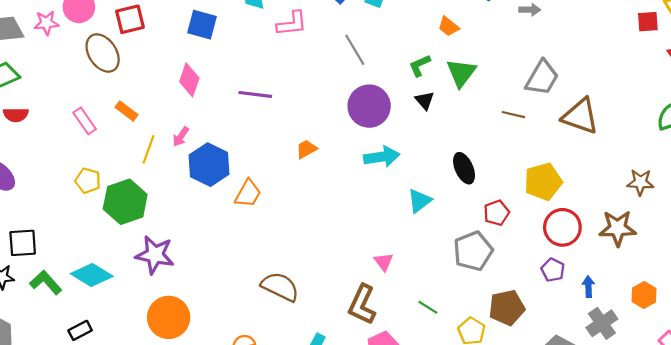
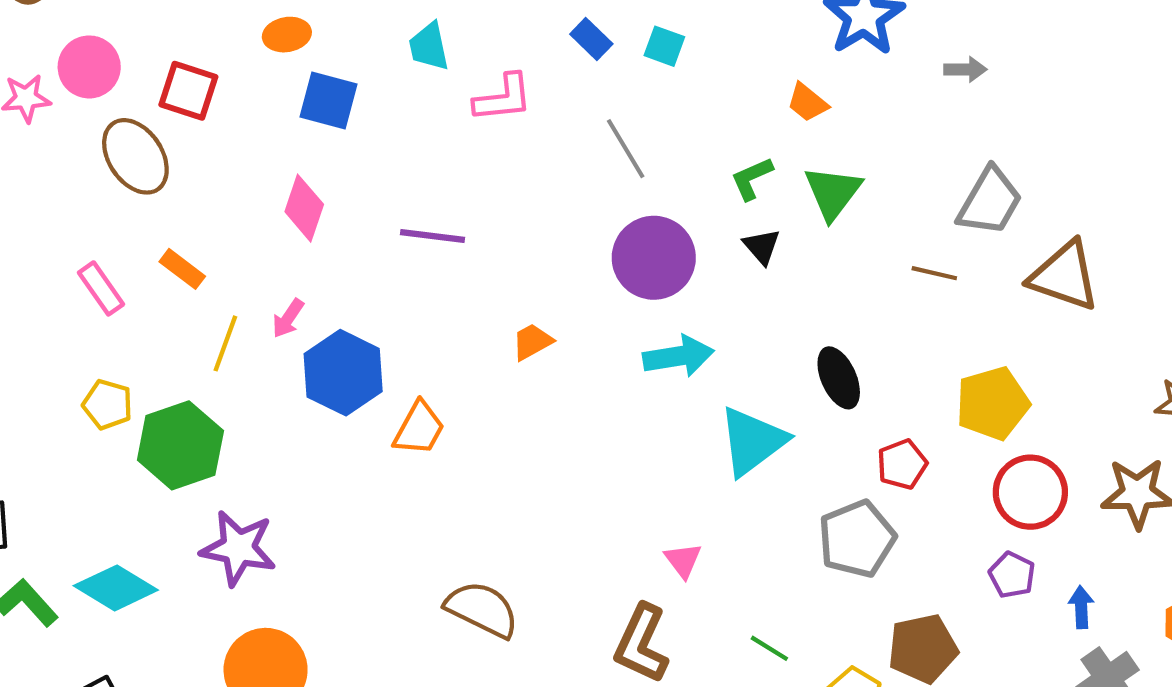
red square: (130, 19) -> (188, 91), turned 32
cyan triangle: (419, 201) -> (752, 441), size x1.5

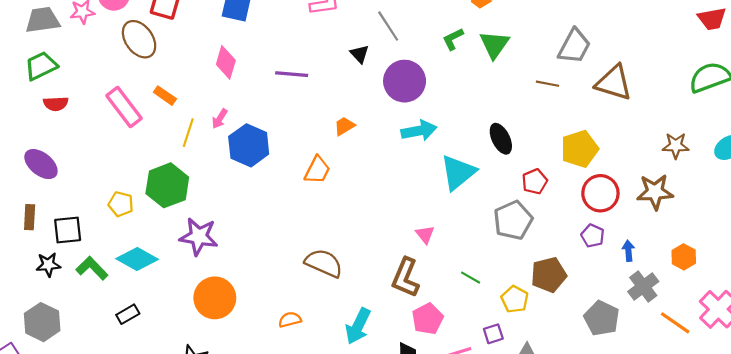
black triangle: (762, 246) -> (360, 54), moved
pink rectangle: (101, 288) -> (124, 107), size x1.5
yellow pentagon: (108, 405) -> (121, 204), moved
orange trapezoid: (419, 428) -> (317, 170), moved

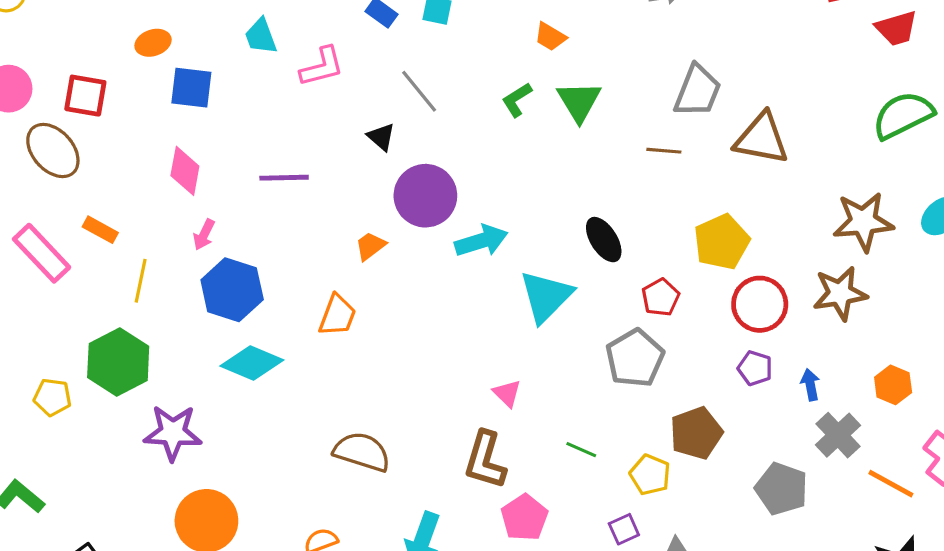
purple circle: (405, 81) -> (425, 196), moved
pink arrow: (220, 119) -> (204, 235), moved
brown star: (676, 146) -> (863, 222), size x1.5
cyan diamond: (137, 259) -> (252, 363), moved

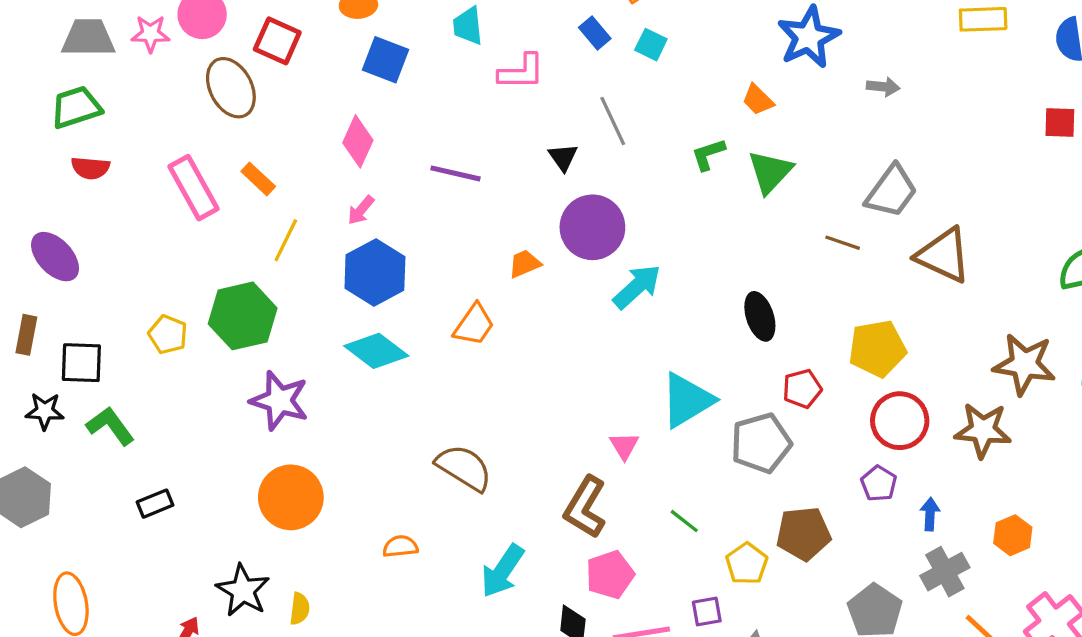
cyan arrow: (481, 241) -> (637, 287), turned -39
cyan triangle: (546, 296) -> (687, 400), moved

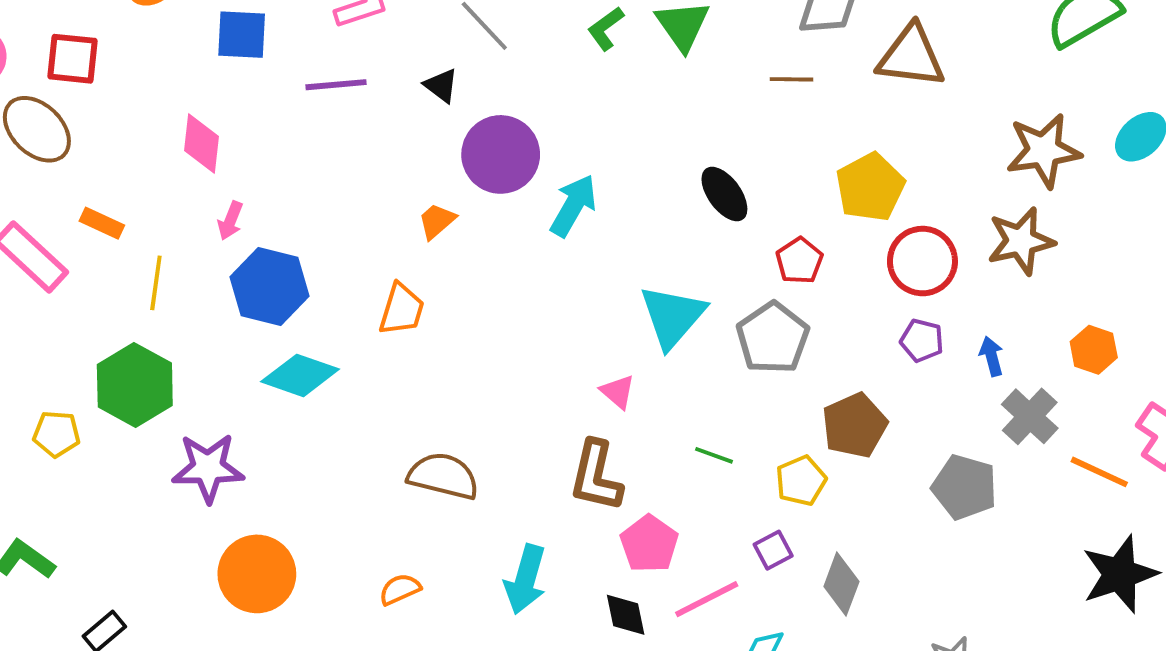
blue square: (385, 60) -> (242, 35), moved
purple line: (455, 173) -> (336, 85), moved
yellow pentagon: (747, 564) -> (801, 481), turned 30

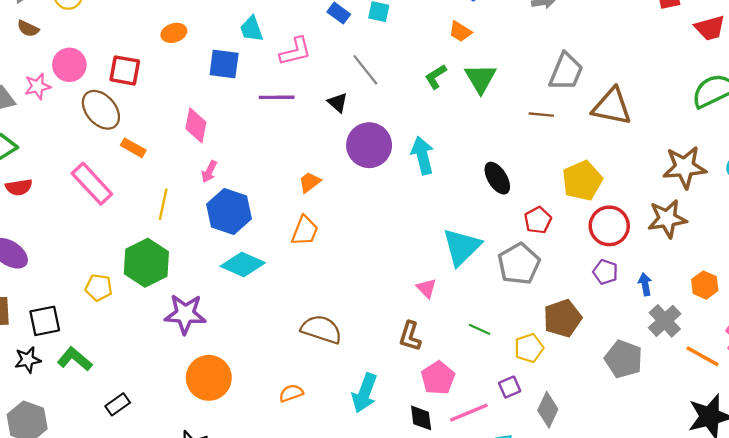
cyan arrow: (573, 206) -> (422, 155), moved, turned -48
orange trapezoid: (437, 221) -> (310, 182), moved
orange rectangle: (102, 223) -> (133, 148), moved
brown L-shape: (596, 476) -> (410, 336), size x0.7

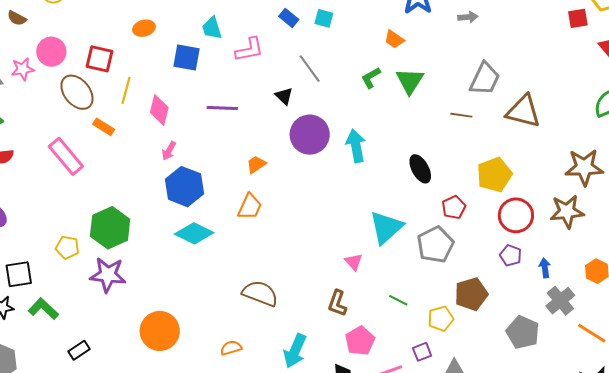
purple line: (277, 97) -> (222, 108), moved
yellow line: (163, 204) -> (126, 90), moved
purple star: (185, 314) -> (108, 275), moved

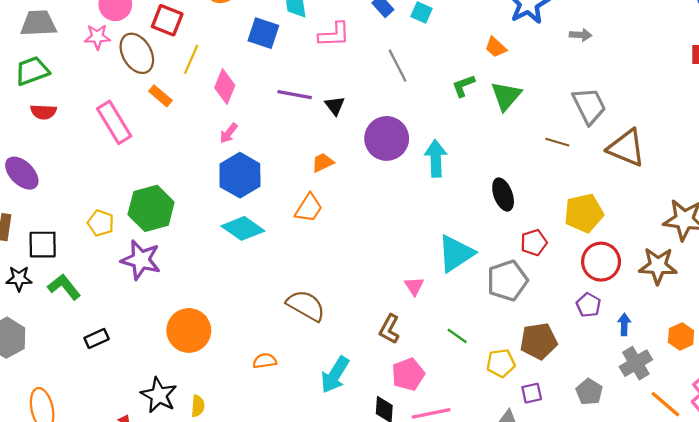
pink star: (23, 69) -> (97, 37), moved
gray trapezoid: (485, 79) -> (589, 106), turned -60
black triangle: (284, 96) -> (335, 106), moved
gray pentagon: (523, 332) -> (589, 392), size x0.7
purple square: (422, 352) -> (532, 393), moved

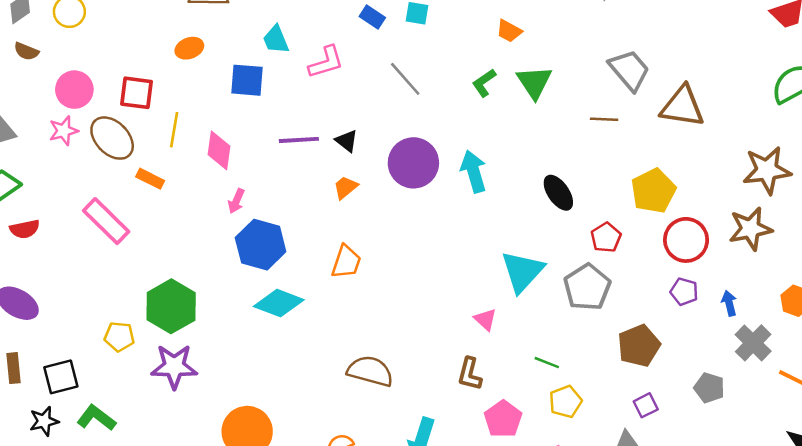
orange trapezoid: (323, 163) -> (345, 187), moved
yellow pentagon: (501, 363) -> (565, 402), moved

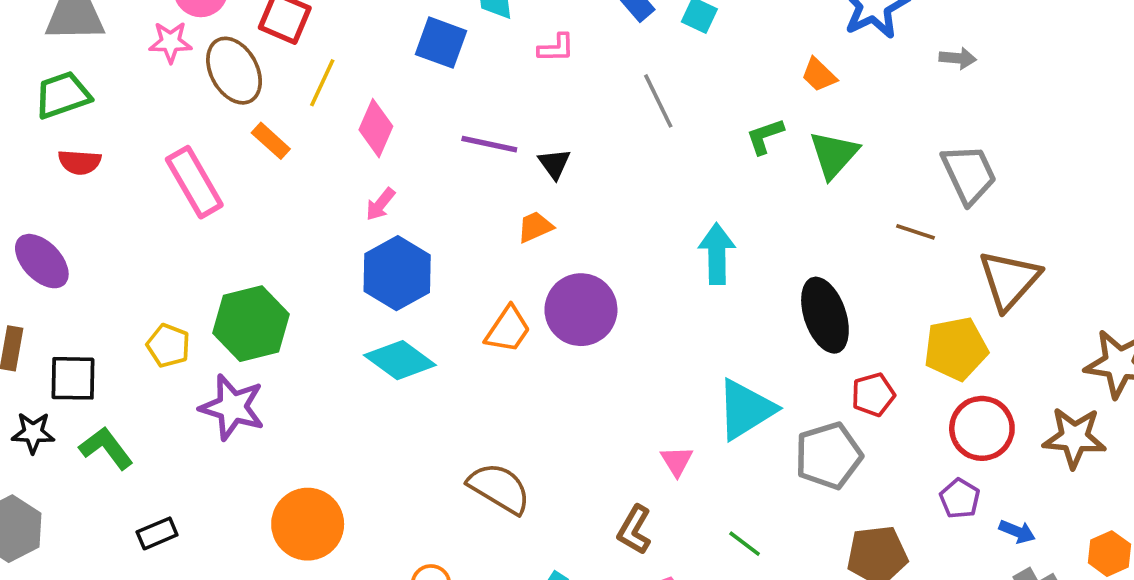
pink L-shape: (326, 62) -> (556, 48), size x0.7
brown triangle: (682, 107) -> (1009, 280), moved, turned 48
purple circle: (413, 163) -> (581, 310), moved
black ellipse: (558, 193) -> (825, 315), size x1.4
blue arrow: (729, 303) -> (1017, 532), turned 110

